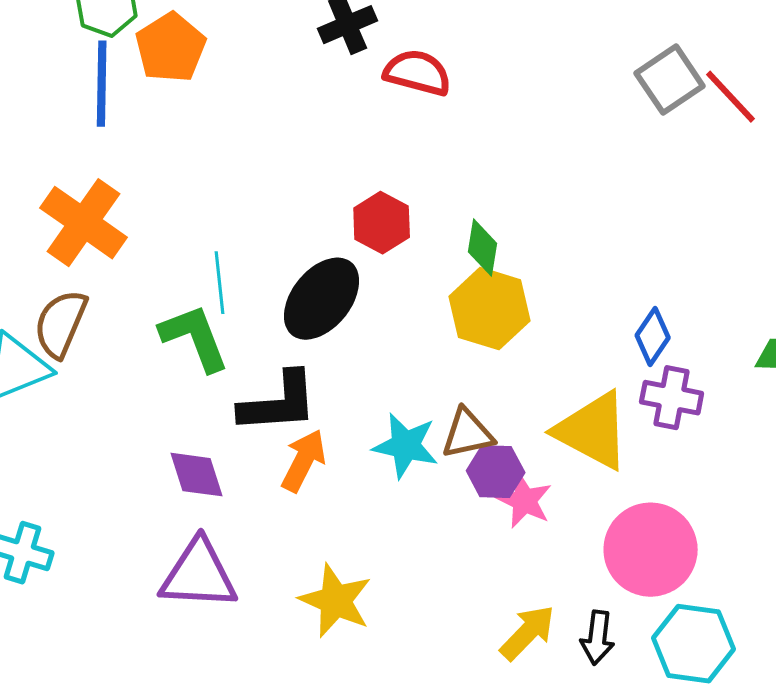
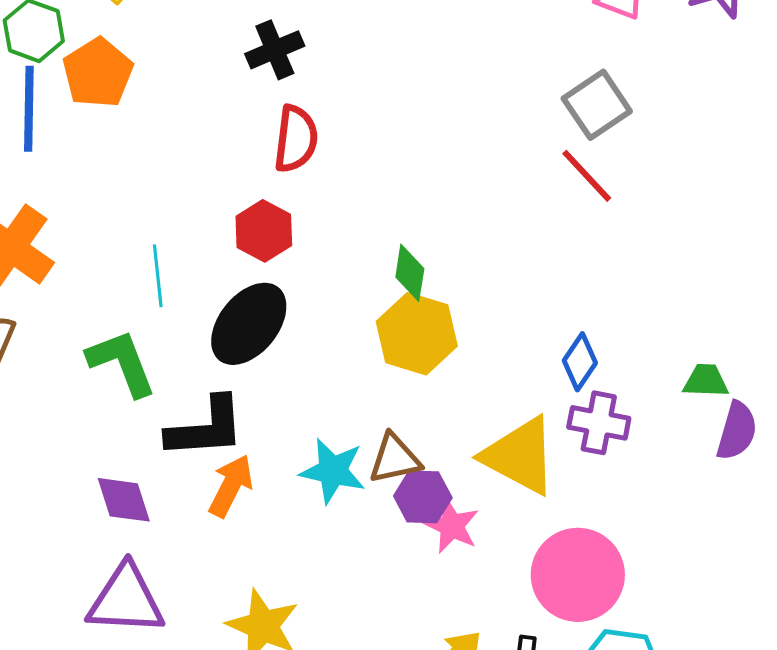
red semicircle: (418, 73) -> (296, 139), moved, turned 82
red line: (731, 97) -> (587, 176), moved
red hexagon: (382, 223) -> (264, 231), moved
cyan line: (220, 283) -> (158, 276), moved

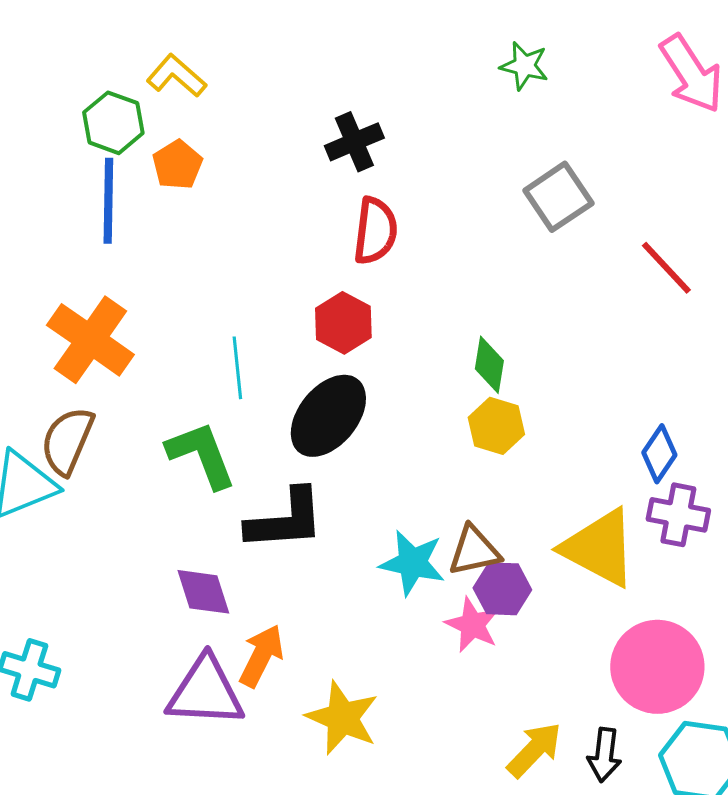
orange pentagon: (98, 73) -> (177, 165), size x0.7
gray square: (597, 105) -> (558, 197), moved
yellow hexagon: (417, 334) -> (496, 426), size x0.7
orange arrow: (231, 486) -> (261, 656), moved
pink star: (452, 526) -> (472, 625), moved

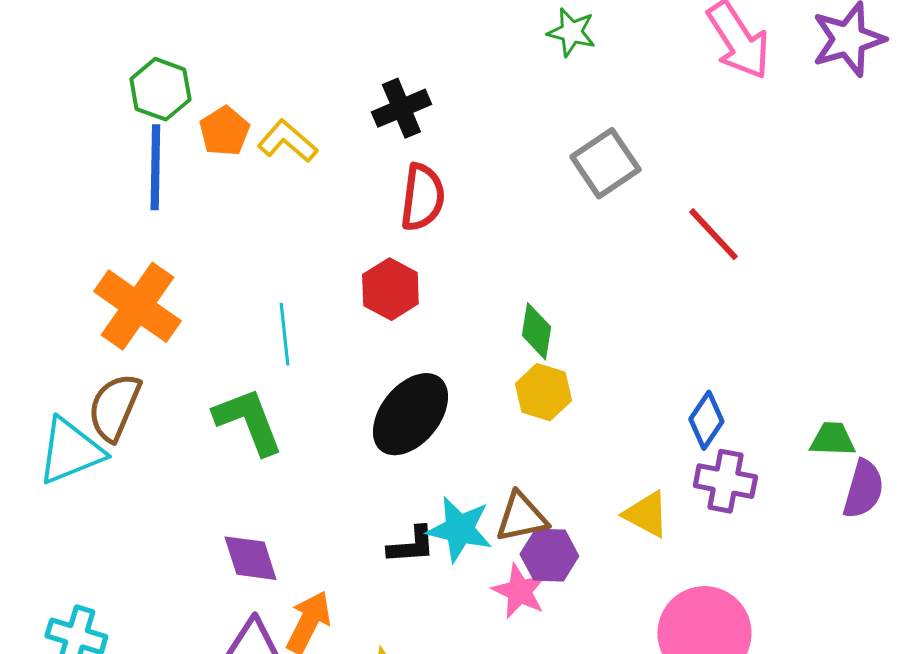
yellow L-shape: (176, 76) -> (287, 141), moved
black ellipse: (328, 416) -> (410, 414), moved
black L-shape: (285, 520) -> (411, 545), moved, size x0.6
yellow triangle: (599, 548) -> (646, 514), size x0.6

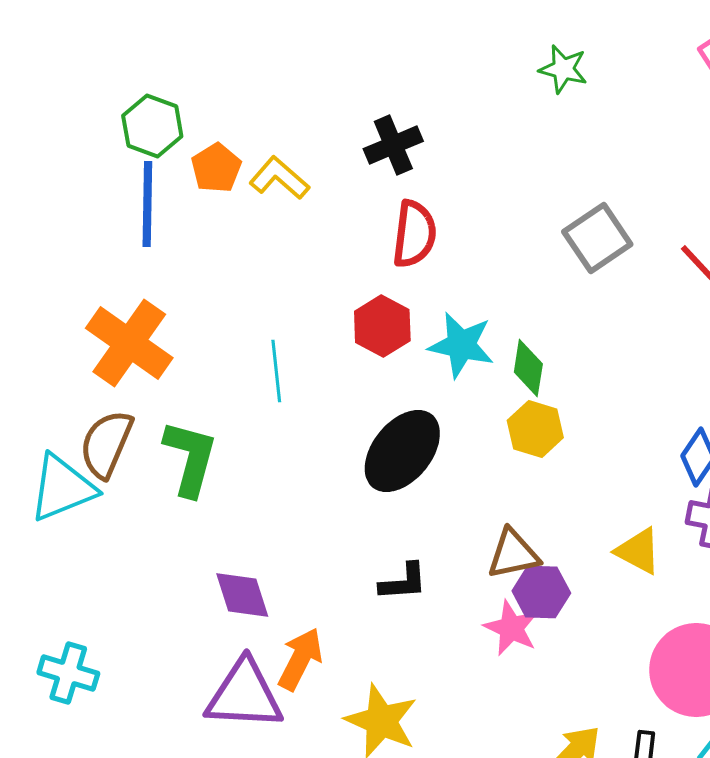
gray square: (605, 163) -> (597, 238), moved
green L-shape: (248, 421) -> (190, 458), moved, turned 36
cyan star: (459, 529) -> (461, 345), moved

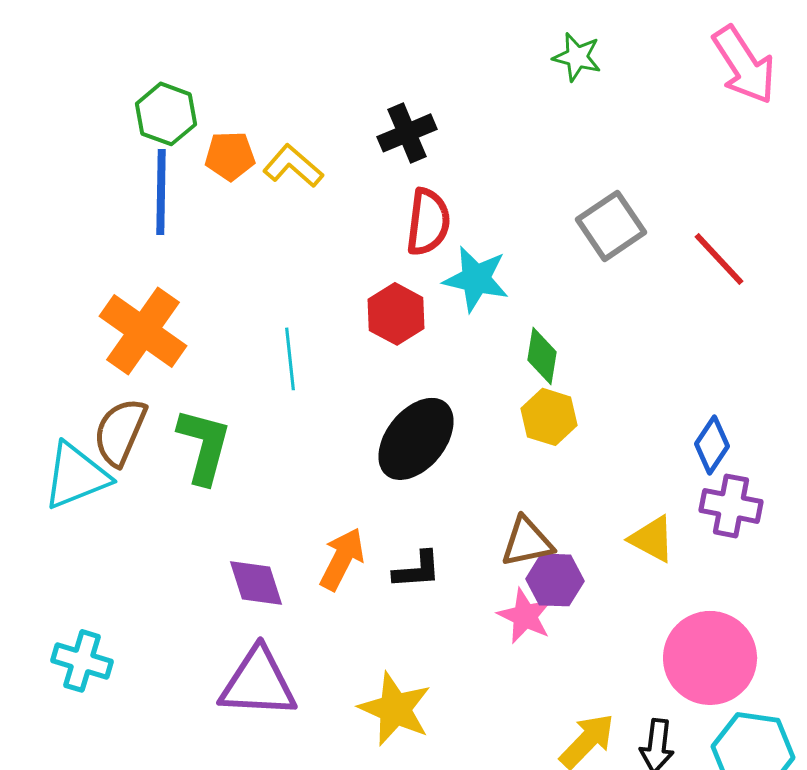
orange pentagon: (216, 168) -> (230, 156), turned 30
cyan star: (461, 345) -> (476, 279), moved
orange arrow: (300, 659) -> (342, 559), moved

